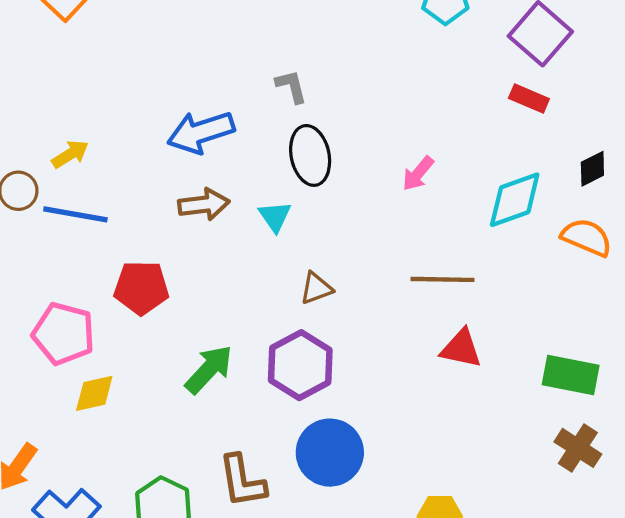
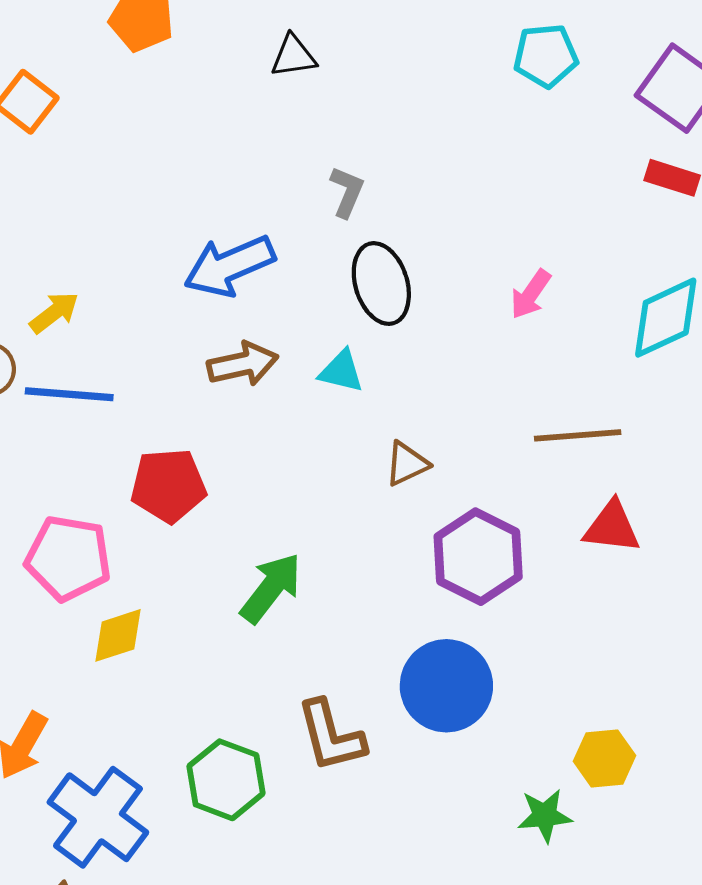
gray L-shape: (291, 86) -> (347, 192), turned 42
cyan triangle: (275, 217) -> (341, 371), turned -36
purple hexagon: (300, 365) -> (478, 557), moved

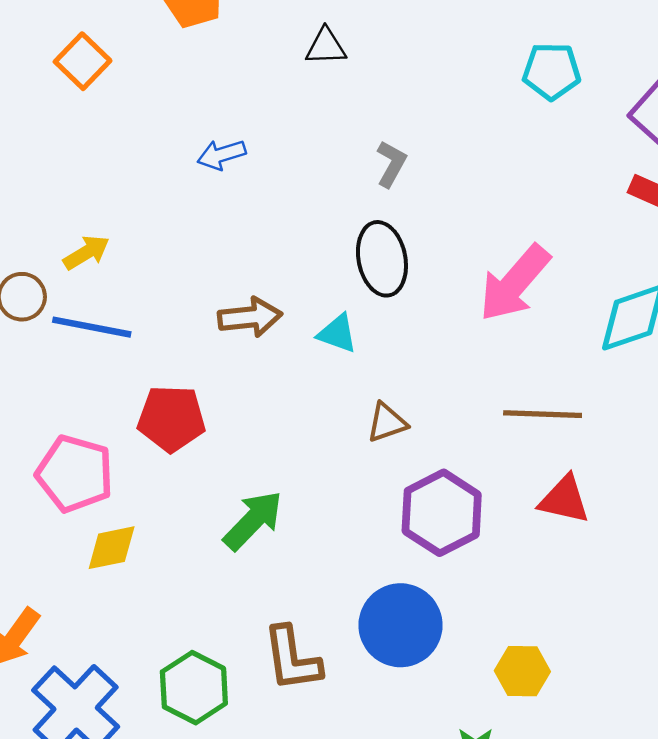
gray L-shape: (347, 192) -> (391, 164), moved
blue arrow: (229, 266) -> (221, 155), moved, size x0.6
pink arrow: (531, 294) -> (515, 283), size x1.8
yellow hexagon: (604, 758) -> (522, 671), moved

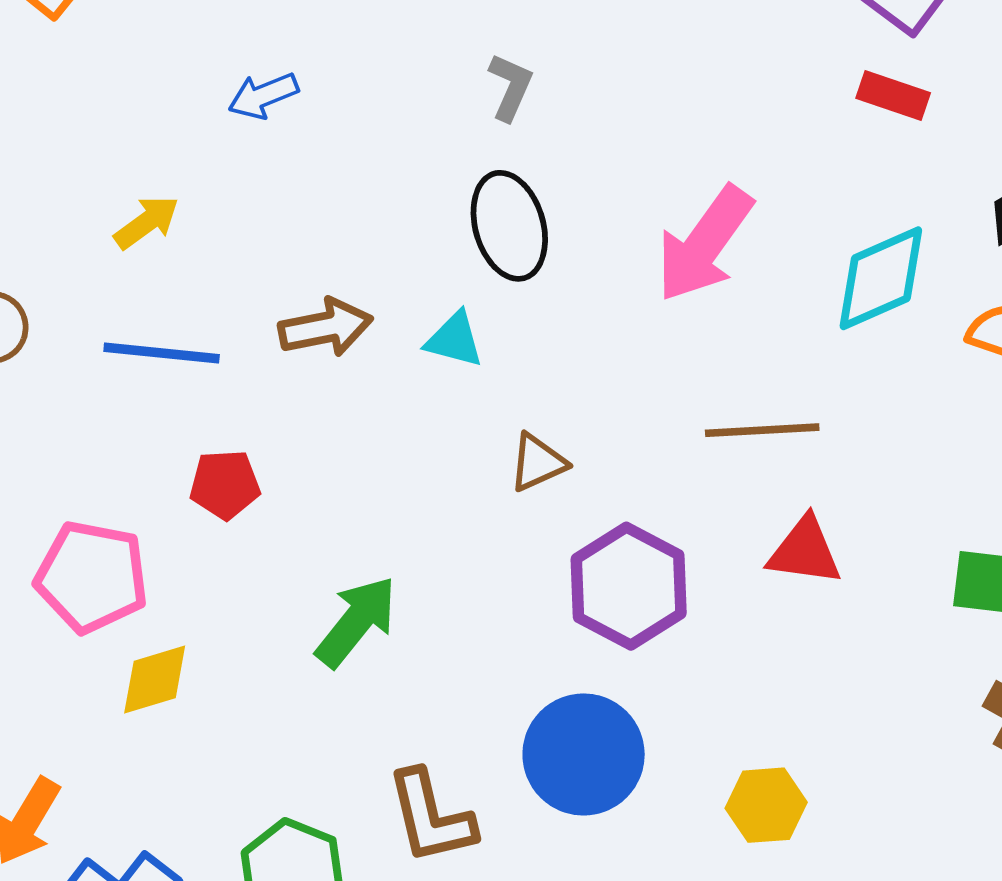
yellow arrow: (86, 253) -> (147, 222), moved
blue line: (92, 327) -> (162, 353), moved
red pentagon: (171, 419) -> (225, 484), size x0.7

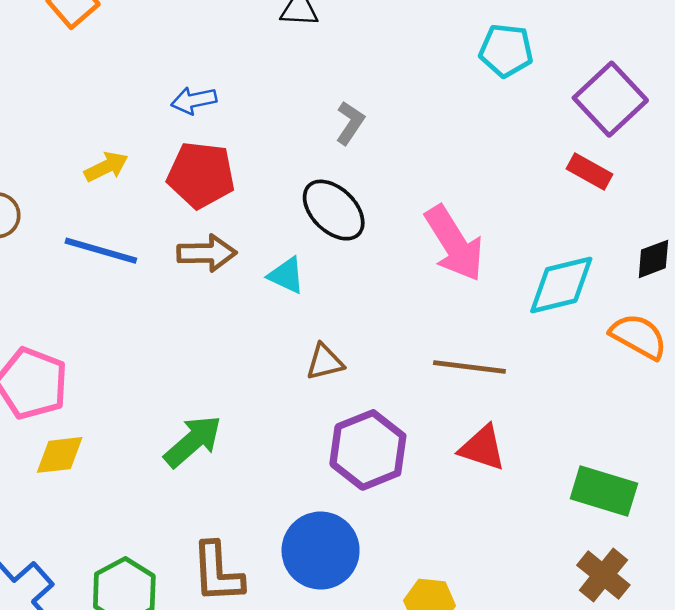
black ellipse: (509, 226) -> (334, 210), turned -40
pink arrow: (704, 244) -> (454, 243), turned -78
red pentagon: (225, 484) -> (201, 175), moved, size x1.5

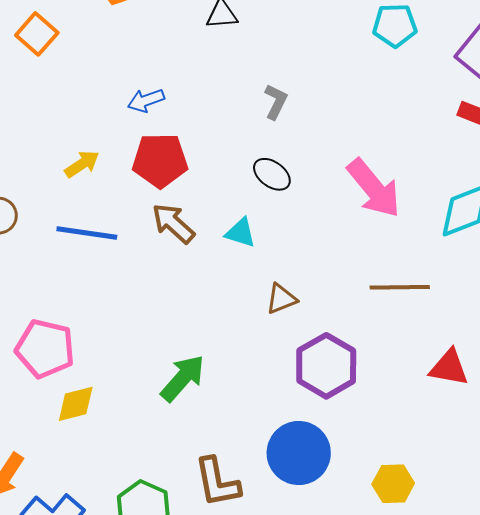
black ellipse: (334, 210) -> (272, 174), size x0.7
brown arrow: (207, 253) -> (173, 223), turned -129
red triangle: (482, 448) -> (449, 368), moved

